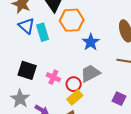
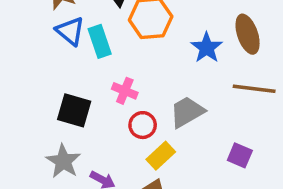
blue star: (91, 42) -> (207, 48), moved
pink cross: (53, 77) -> (125, 91), moved
red circle: (74, 84) -> (143, 125), moved

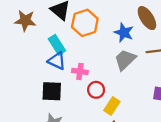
blue triangle: (70, 31) -> (57, 61), moved
gray trapezoid: (187, 112) -> (125, 60), moved

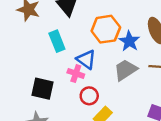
orange hexagon: (85, 23) -> (106, 29), moved
blue triangle: (57, 61) -> (86, 60), moved

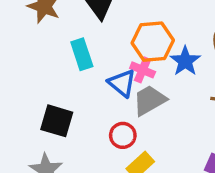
gray trapezoid: (125, 70) -> (149, 100), moved
pink cross: (76, 73) -> (143, 70), moved

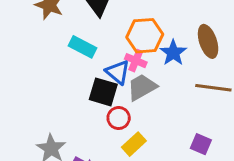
cyan rectangle: (82, 54) -> (83, 47), turned -44
black square: (57, 121) -> (103, 92), moved

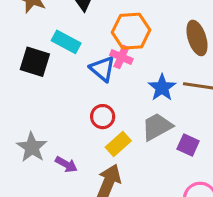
blue star: (173, 53) -> (162, 88), moved
gray trapezoid: (142, 87) -> (157, 127), moved
black square: (103, 92) -> (35, 62), moved

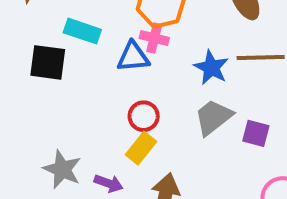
blue triangle: (102, 69) -> (133, 57), turned -36
yellow rectangle: (118, 144) -> (141, 148), moved

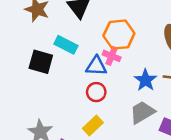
red circle: (144, 116) -> (96, 92), moved

